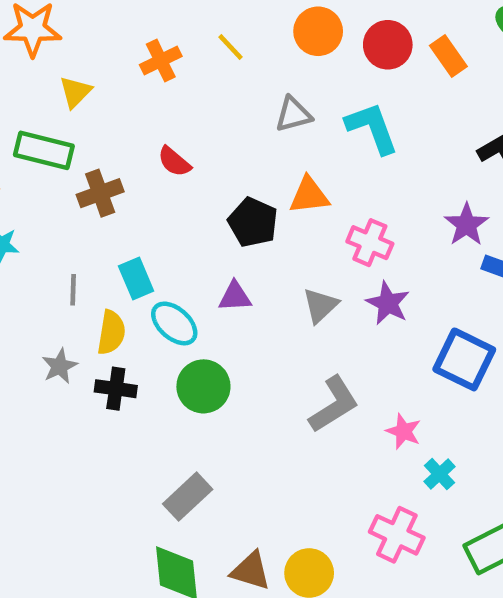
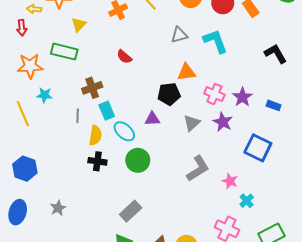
brown cross: (100, 193) -> (92, 88), moved
black pentagon: (253, 222) -> (169, 94), moved, turned -30
purple star: (466, 225) -> (242, 97), moved
gray star: (60, 366) -> (58, 208), moved

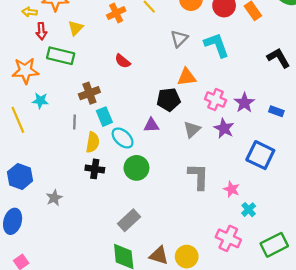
red arrow: (22, 28) -> (41, 31), moved
gray triangle: (179, 35) -> (179, 39), turned -30
gray L-shape: (198, 169) -> (198, 176), turned -56
gray star: (58, 208) -> (54, 198), moved

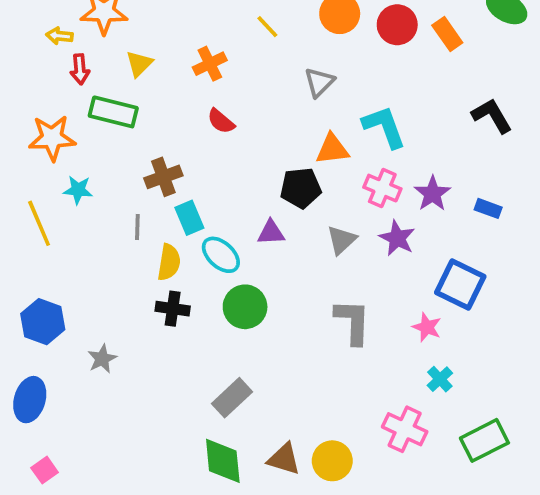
orange cross: (116, 13) -> (210, 64), moved
cyan L-shape: (217, 45) -> (384, 127), moved
pink star: (232, 189) -> (427, 327), moved

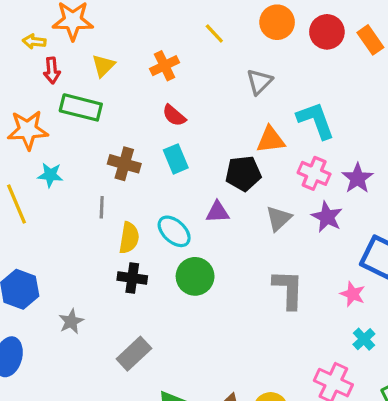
brown cross: (163, 177) -> (124, 164), turned 36
cyan rectangle: (189, 218) -> (176, 159), moved
gray rectangle: (232, 398) -> (134, 354), moved

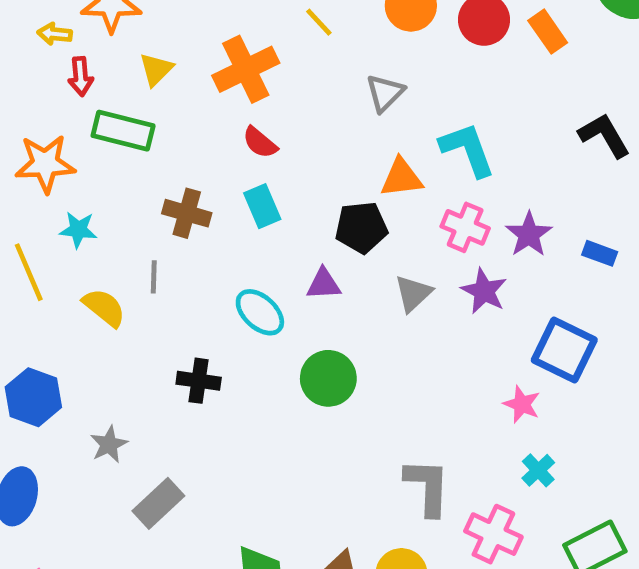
orange cross: (164, 66) -> (246, 69), size x1.5
yellow semicircle: (129, 238) -> (104, 308), moved, turned -60
green circle: (195, 276) -> (328, 378), moved
gray L-shape: (288, 289) -> (427, 487), moved
gray rectangle: (134, 354) -> (158, 503), moved

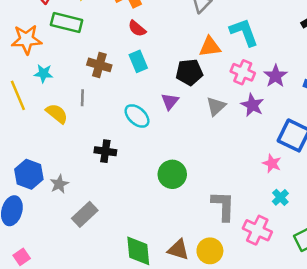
purple triangle: (324, 284) -> (170, 101), turned -48
green circle: (328, 378) -> (172, 174), moved
blue hexagon: (33, 397) -> (29, 174), moved

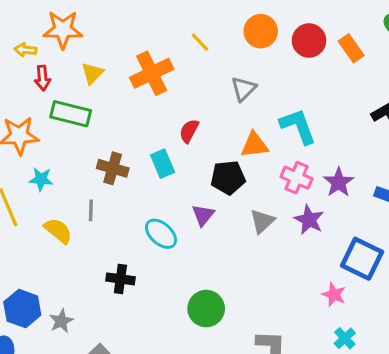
red semicircle: (137, 29) -> (189, 131), moved, turned 78

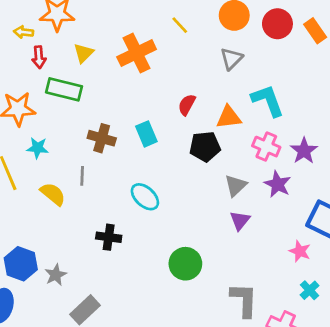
gray triangle: (244, 89) -> (231, 59), moved
red semicircle: (189, 131) -> (187, 105), moved
purple triangle: (203, 215) -> (240, 220), moved

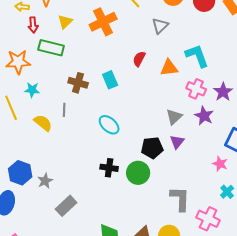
gray triangle: (231, 59) -> (160, 26), moved
black pentagon: (205, 147) -> (152, 148), moved
black cross: (109, 237) -> (109, 168), moved

